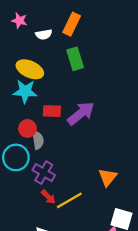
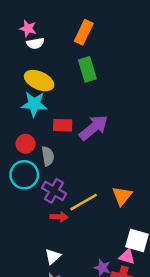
white semicircle: (44, 34) -> (35, 43), moved
red circle: (28, 128) -> (25, 144), moved
red arrow: (48, 197) -> (59, 217), turned -42
yellow line: (69, 200) -> (84, 202), moved

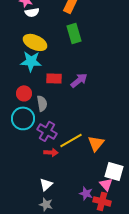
purple arrow: (94, 128) -> (79, 80), size x0.7
orange triangle: (122, 196) -> (96, 143), moved
pink triangle: (127, 257) -> (106, 184), turned 32

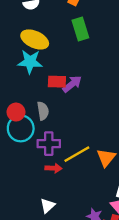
purple arrow: (79, 80) -> (72, 84), moved
red circle: (24, 93) -> (16, 112), moved
purple cross: (47, 131) -> (49, 144), turned -30

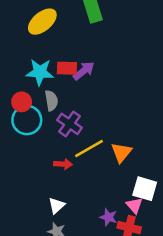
yellow ellipse: (35, 39) -> (42, 22), turned -64
cyan star: (30, 62) -> (40, 72), moved
purple cross: (49, 144) -> (70, 124), moved, turned 35

